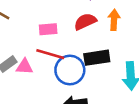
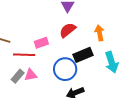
orange arrow: (114, 20) -> (100, 33), moved
red line: (50, 54) -> (24, 55), moved

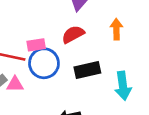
orange arrow: (100, 33) -> (116, 29), moved
blue circle: (65, 69) -> (44, 63), moved

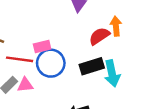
red semicircle: (73, 34) -> (99, 36), moved
cyan arrow: (123, 86) -> (112, 73), moved

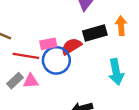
red semicircle: (99, 36) -> (71, 46), moved
black rectangle: (92, 66) -> (95, 33), moved

